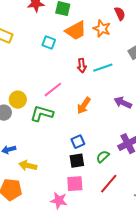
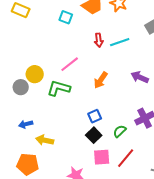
black square: (77, 161) -> (94, 135), turned -35
pink square: (75, 184) -> (102, 157), moved

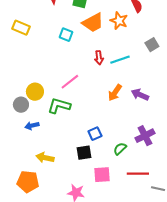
orange arrow: (101, 80) -> (115, 93), moved
blue arrow: (26, 124) -> (32, 126), moved
black square: (94, 135) -> (84, 153), moved, turned 35
red line: (126, 158) -> (138, 174), moved, turned 50

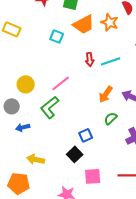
yellow circle: (35, 92) -> (26, 84), moved
green L-shape: (59, 106) -> (50, 107), turned -55
green semicircle: (120, 149) -> (111, 118), moved
black square: (84, 153) -> (75, 154), turned -35

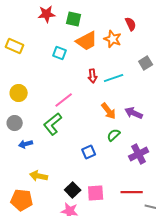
yellow circle: (26, 84) -> (19, 93), moved
orange arrow: (106, 94) -> (109, 111), turned -72
black square: (75, 154) -> (73, 190), moved

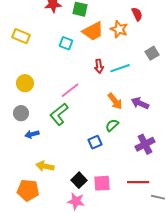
green semicircle: (114, 135) -> (112, 125), moved

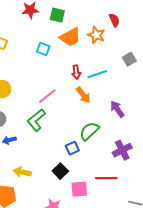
orange arrow: (115, 101) -> (83, 95), moved
purple arrow: (140, 103) -> (117, 109), turned 30
green semicircle: (112, 125) -> (89, 131), size x1.5
black square: (79, 180) -> (60, 171), moved
red line: (138, 182) -> (106, 178), moved

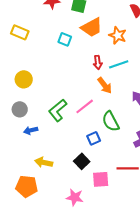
orange star: (96, 35) -> (118, 35), moved
pink line: (47, 96) -> (85, 106), moved
green semicircle: (89, 131) -> (111, 121), turned -75

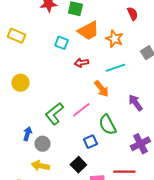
red arrow: (98, 62) -> (81, 63), moved, turned 88
gray circle: (20, 109) -> (42, 144), moved
blue arrow: (31, 130) -> (27, 134), turned 120

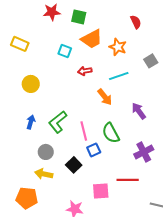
yellow circle: (20, 83) -> (31, 84), moved
pink line: (81, 110) -> (84, 131), moved, turned -66
blue arrow: (27, 134) -> (31, 122), moved
black square: (78, 165) -> (74, 165), moved

